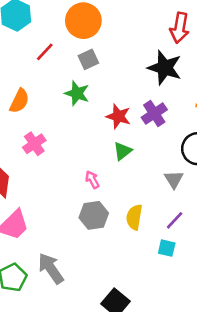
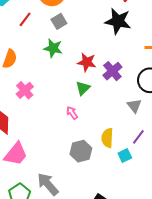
purple cross: (154, 114) -> (112, 71), moved
green triangle: (123, 151) -> (83, 88), moved
gray hexagon: (94, 215) -> (81, 151), moved
cyan square: (167, 248) -> (125, 156), moved, turned -32

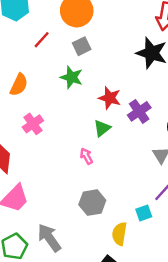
yellow semicircle: (107, 138) -> (119, 234), moved

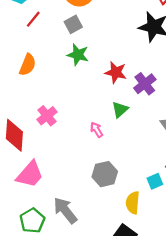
red line: (42, 40) -> (33, 19), moved
gray square: (82, 46) -> (73, 24), moved
pink cross: (33, 124) -> (47, 116), moved
green triangle: (102, 128) -> (120, 110), moved

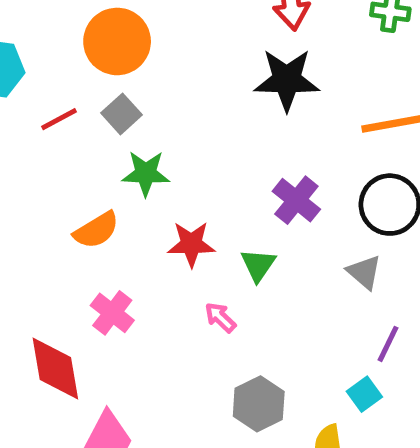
red line: (33, 19) -> (59, 119), moved, turned 36
orange semicircle: (28, 65) -> (96, 230), moved, turned 50
red star: (116, 72) -> (191, 244), moved

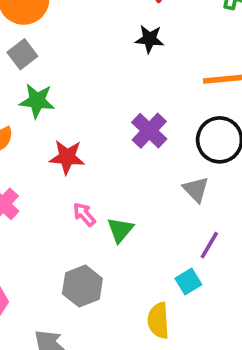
black star: (287, 80) -> (150, 39), size x0.6
green triangle: (258, 265) -> (120, 230), moved
gray hexagon: (259, 404) -> (82, 286), moved

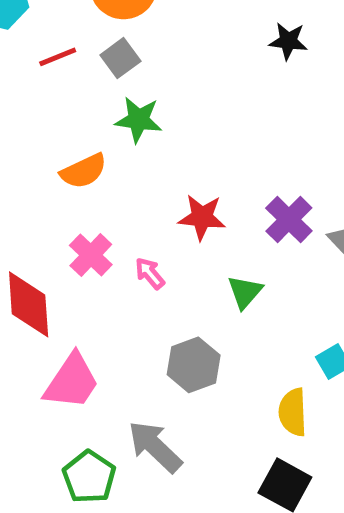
purple cross: (149, 131) -> (289, 220), moved
red star: (67, 157) -> (202, 217), moved
pink arrow: (84, 214) -> (150, 273), moved

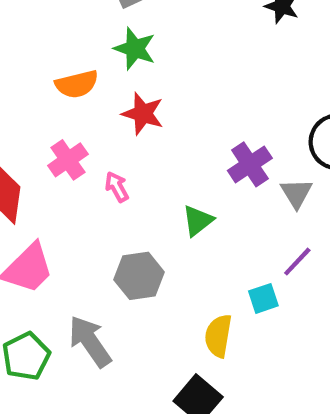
red star: (202, 217) -> (143, 114), moved

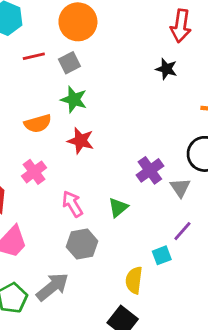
pink arrow: (117, 187) -> (72, 204), moved, size x1.4
gray arrow: (90, 341) -> (52, 287), turned 88

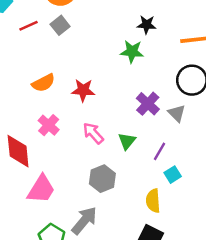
black star: (166, 69) -> (147, 25), moved
green star: (74, 99) -> (132, 52), moved
pink arrow: (72, 204) -> (93, 133), moved
purple line: (182, 231) -> (160, 151), moved

